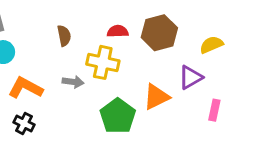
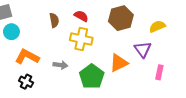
red semicircle: (118, 31) -> (81, 16), moved, turned 32
purple triangle: (191, 77) -> (143, 49), turned -36
gray arrow: (73, 82) -> (60, 65), moved

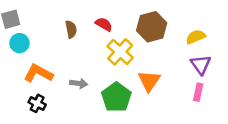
yellow cross: (81, 39) -> (120, 52), moved, turned 30
purple triangle: (143, 49) -> (201, 64), moved
orange triangle: (119, 63) -> (149, 81), turned -30

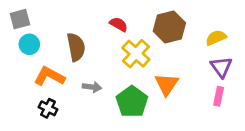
brown semicircle: (71, 29) -> (76, 47), moved, size x1.5

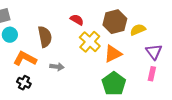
yellow semicircle: (216, 38) -> (138, 30), moved
orange triangle: (167, 84) -> (113, 54), moved, turned 30
green pentagon: (132, 102) -> (114, 84), moved

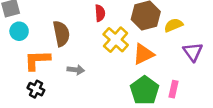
red semicircle: (77, 20) -> (100, 13), turned 56
orange L-shape: (25, 59) -> (37, 60), turned -30
pink rectangle: (152, 74) -> (173, 89), moved

